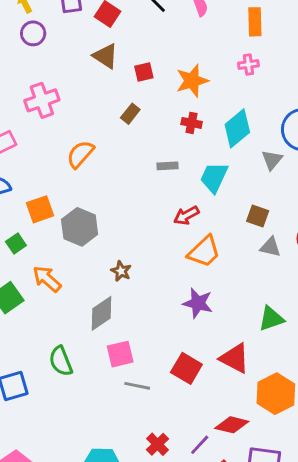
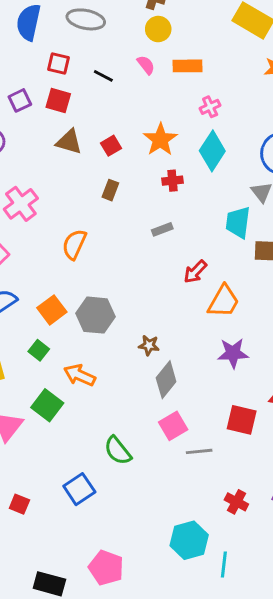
orange rectangle: (255, 22) -> (187, 66), moved, turned -72
cyan diamond: (237, 128) -> (212, 151), moved
cyan trapezoid: (214, 177) -> (238, 222), moved
gray diamond: (102, 313) -> (166, 380), moved

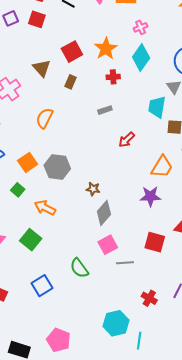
brown triangle: (69, 142) -> (42, 68), moved, turned 30
red square: (111, 146) -> (72, 52), size x1.5
orange trapezoid: (224, 301) -> (162, 167), moved
green square: (47, 405) -> (31, 240), moved
green semicircle: (118, 451) -> (79, 268), moved

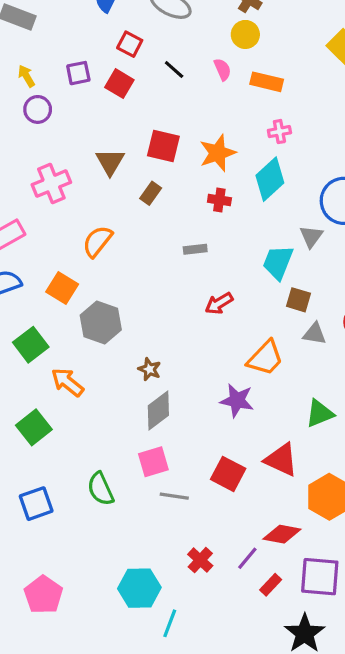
red square: (72, 52) -> (163, 146), turned 30
orange square: (28, 162) -> (62, 288), moved, turned -36
green square: (18, 190) -> (31, 345), size x1.5

